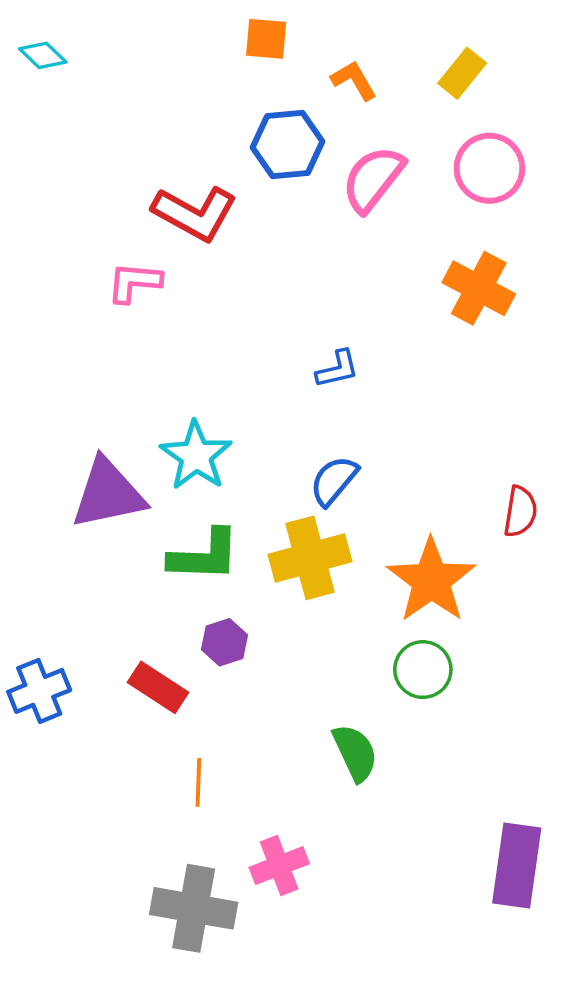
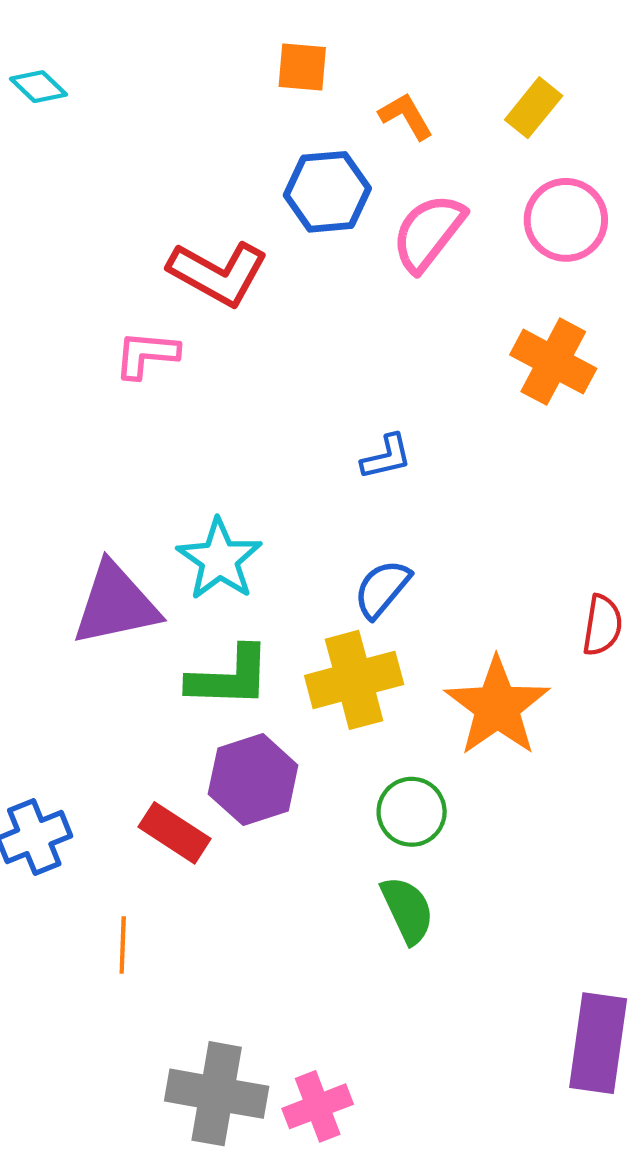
purple hexagon: (225, 642) -> (253, 780), size x1.6
green circle: (423, 670) -> (412, 812), moved
orange line: (198, 782) -> (123, 945), moved
pink cross: (279, 866) -> (318, 1106), moved

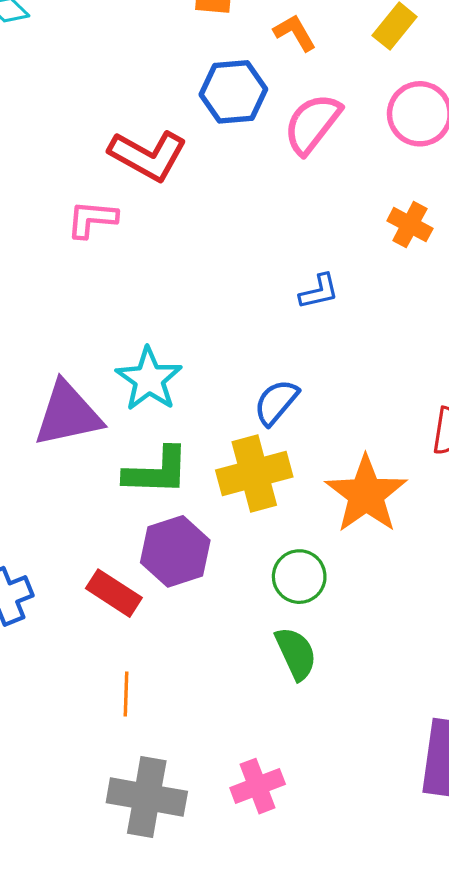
orange cross: (553, 362) -> (410, 225), size x0.7
blue L-shape: (386, 457) -> (319, 291), moved
orange line: (123, 945) -> (126, 694), moved
pink cross: (318, 1106) -> (258, 786), moved

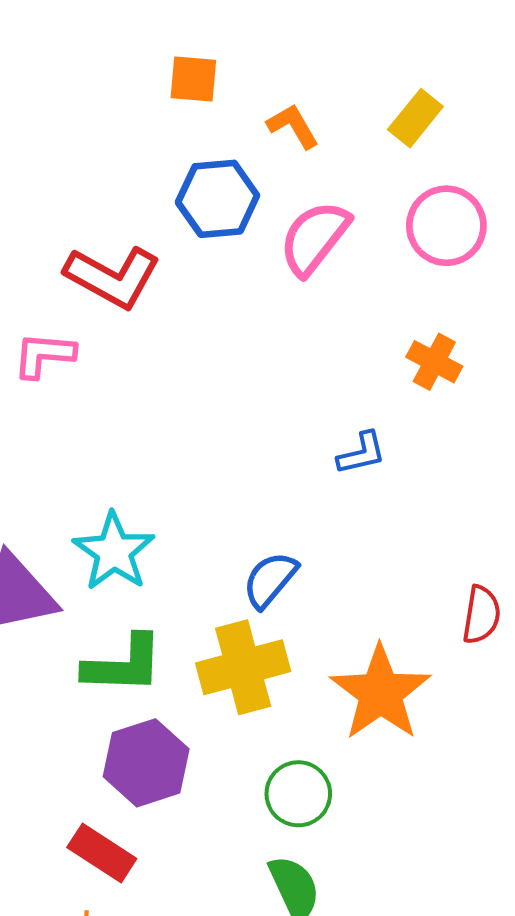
blue L-shape: (319, 291) -> (362, 453), moved
red rectangle: (114, 593) -> (102, 853), moved

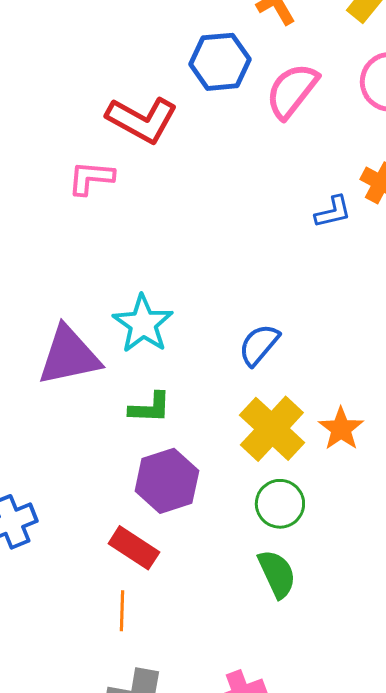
blue L-shape: (362, 453) -> (333, 212), moved
green L-shape: (123, 665) -> (150, 408), size x0.7
yellow cross: (243, 667) -> (272, 429), moved, turned -32
orange star: (380, 693) -> (341, 429), size x0.6

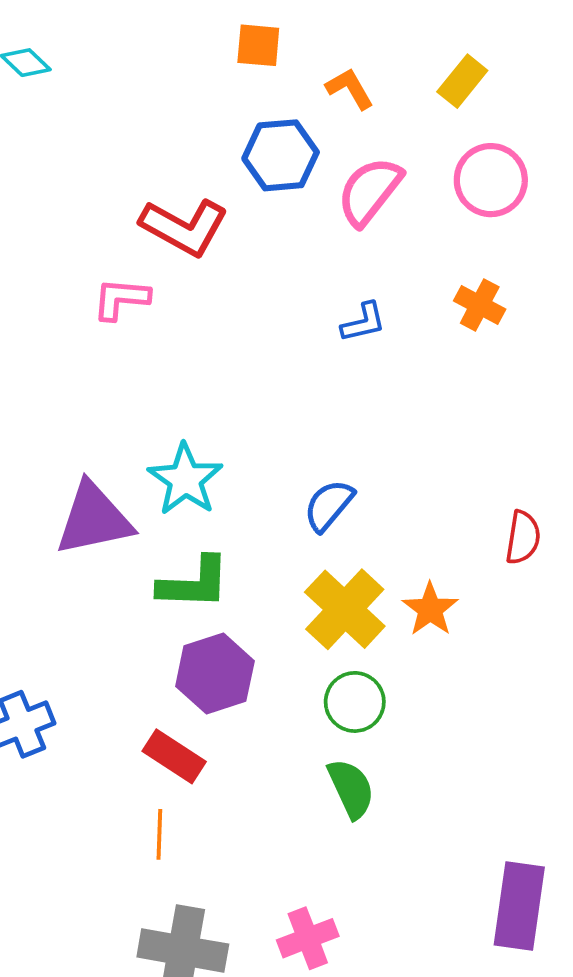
blue L-shape: (333, 212) -> (363, 322), moved
green L-shape: (150, 408) -> (194, 583), size x1.4

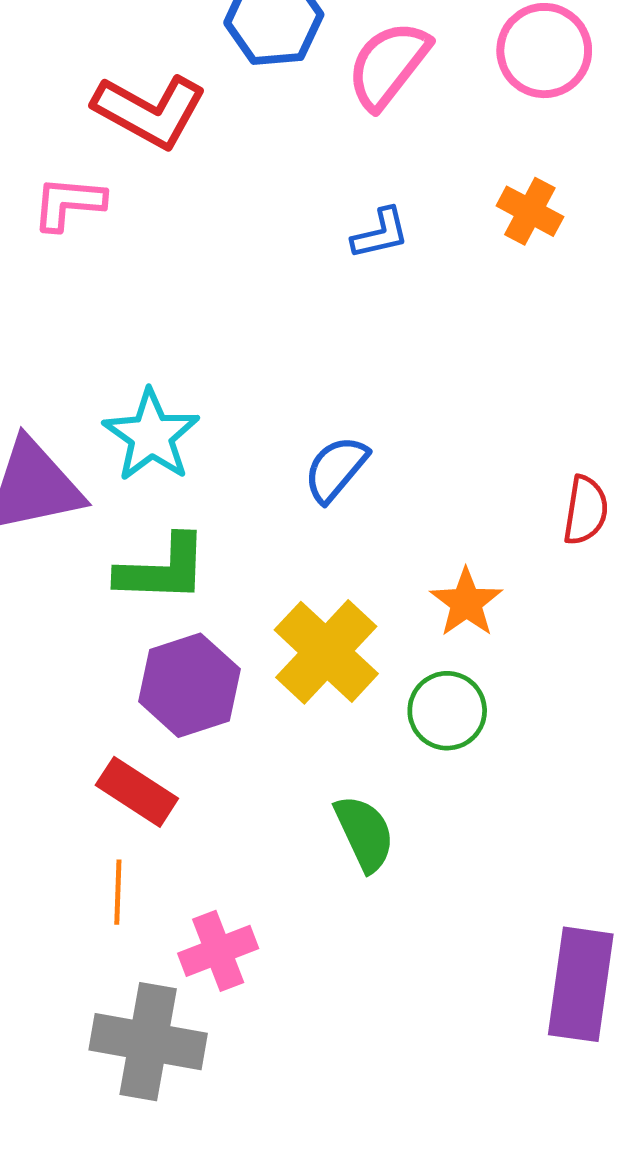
yellow cross: (345, 609) -> (326, 652), moved
green circle: (355, 702) -> (447, 711), moved
pink cross: (308, 938) -> (218, 951), moved

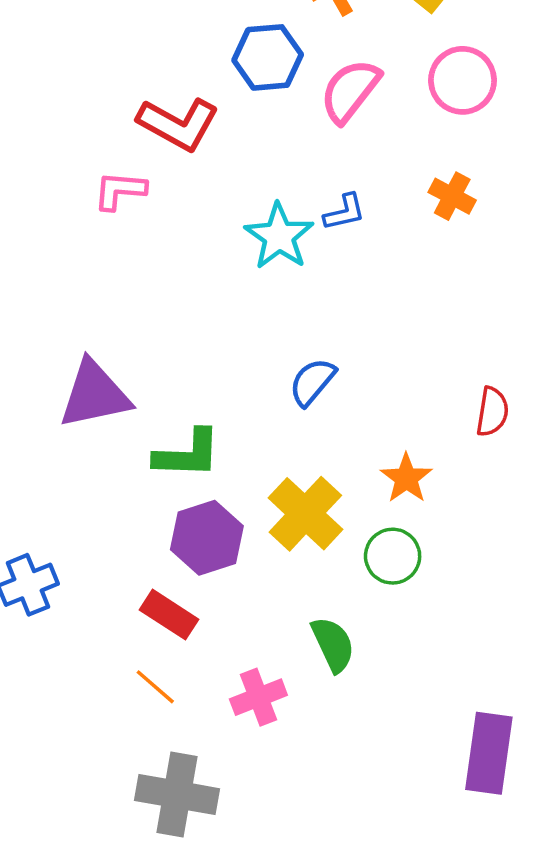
cyan star: (151, 436) -> (279, 236), moved
orange line: (118, 892) -> (155, 687), turned -51
pink cross: (218, 951) -> (258, 697), moved

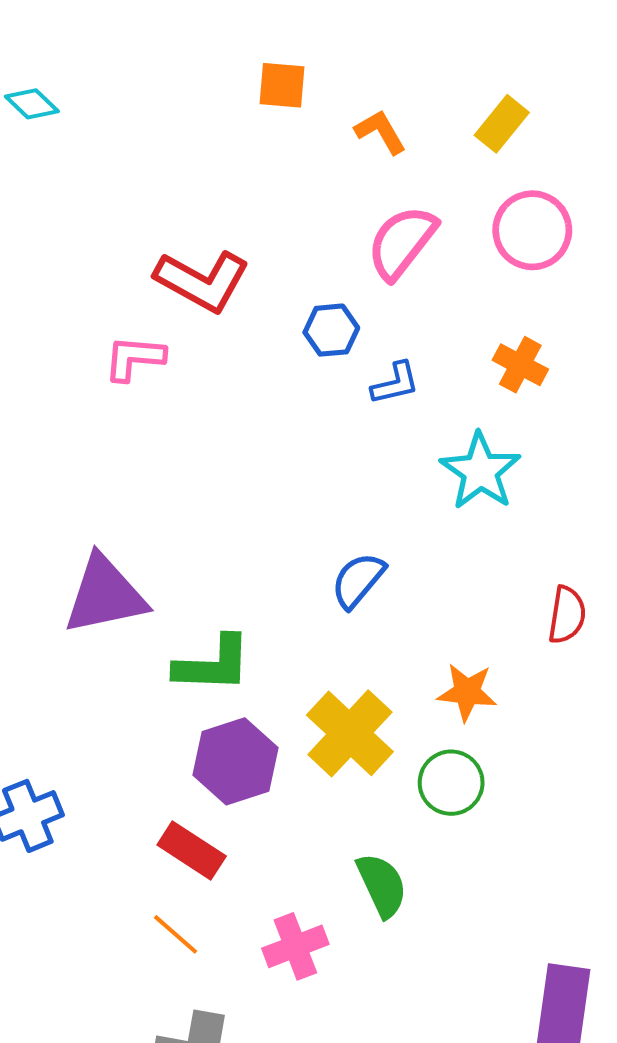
blue hexagon: (268, 57) -> (331, 330), moved, size x0.7
cyan star: (279, 236) -> (480, 471), moved
orange star: (406, 478) -> (467, 692), turned -30

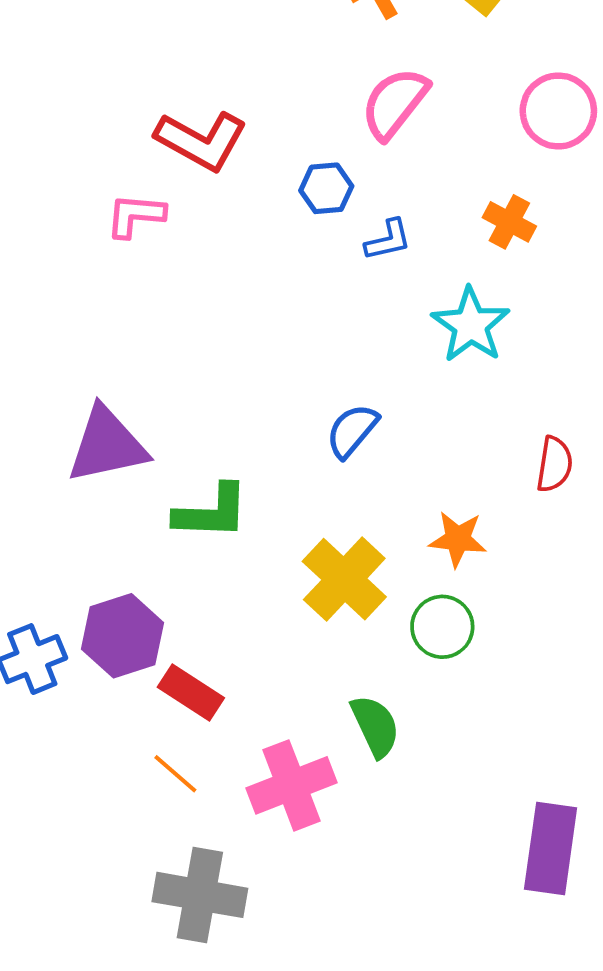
pink circle: (532, 230) -> (558, 111), moved
purple hexagon: (235, 761) -> (123, 636), moved
pink cross: (295, 946) -> (291, 785), size x1.4

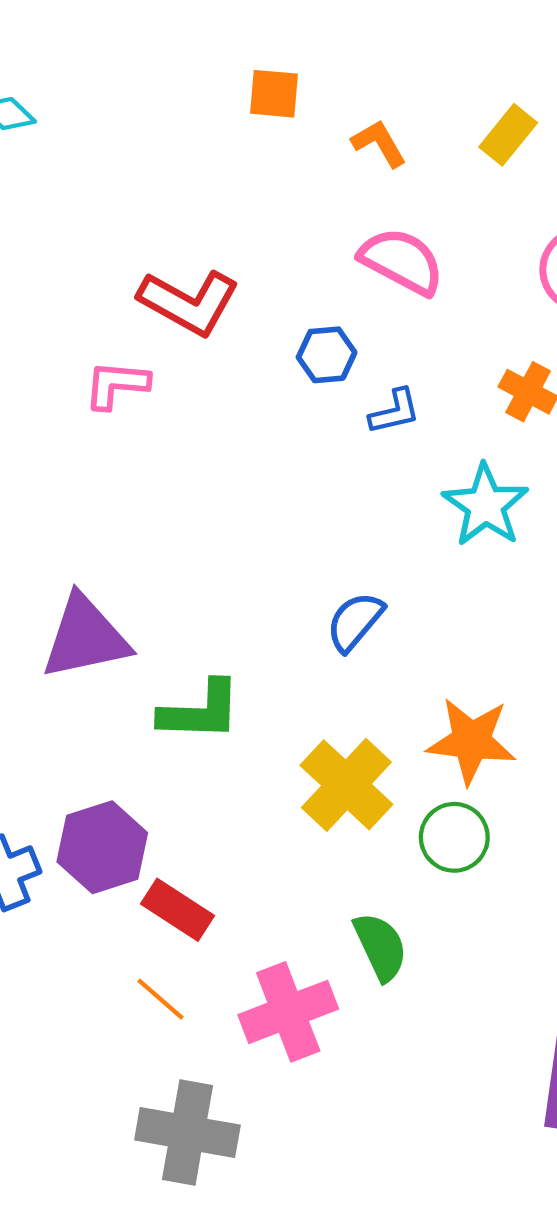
pink semicircle: (395, 103) -> (402, 261), turned 80
orange star: (458, 539) -> (471, 741), size x1.4

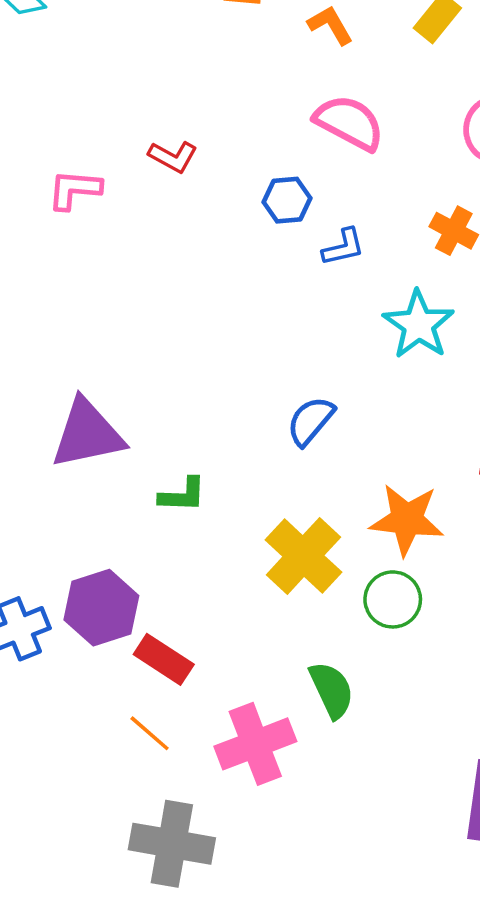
red L-shape: (189, 302) -> (173, 157), size x0.6
pink L-shape: (116, 385) -> (74, 190), moved
green L-shape: (200, 711) -> (182, 495), size x0.7

